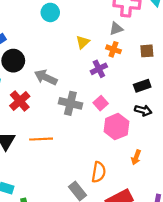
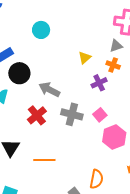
cyan circle: (50, 12) -> (41, 30), moved
red cross: (20, 101) -> (37, 115), moved
orange line: (41, 139) -> (44, 160), moved

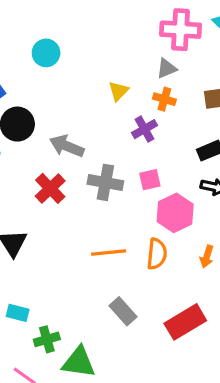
pink square: (100, 115) -> (150, 180), turned 32
orange line: (44, 160) -> (109, 252), moved
orange semicircle: (96, 179) -> (157, 254), moved

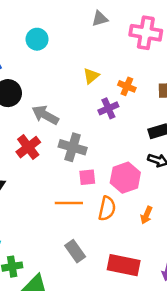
gray triangle: (167, 68) -> (100, 19), moved
pink square: (150, 180) -> (87, 177), moved
red rectangle: (185, 322) -> (124, 265), turned 36

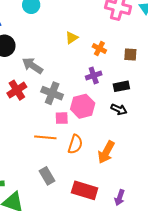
purple cross: (108, 108) -> (94, 75), moved
pink hexagon: (125, 178) -> (83, 106), moved
orange arrow: (146, 215) -> (106, 152), size x1.6

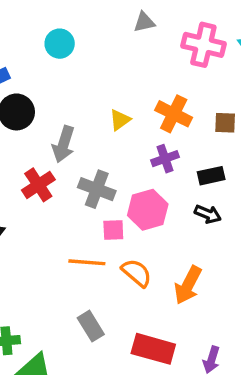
yellow triangle: (72, 38) -> (120, 120), moved
orange cross: (99, 49) -> (174, 114), size x1.5
gray arrow: (32, 66) -> (64, 144), turned -105
orange semicircle: (75, 144) -> (137, 273), turned -66

